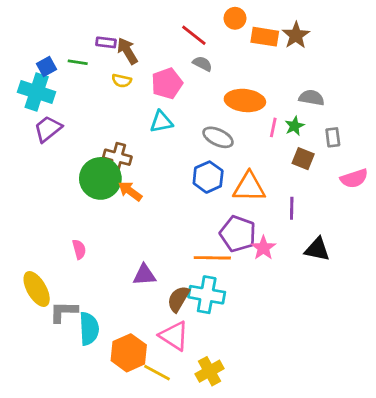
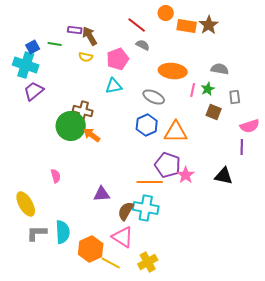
purple line: (292, 208) -> (242, 147), moved
gray L-shape: (64, 312) -> (37, 233), moved

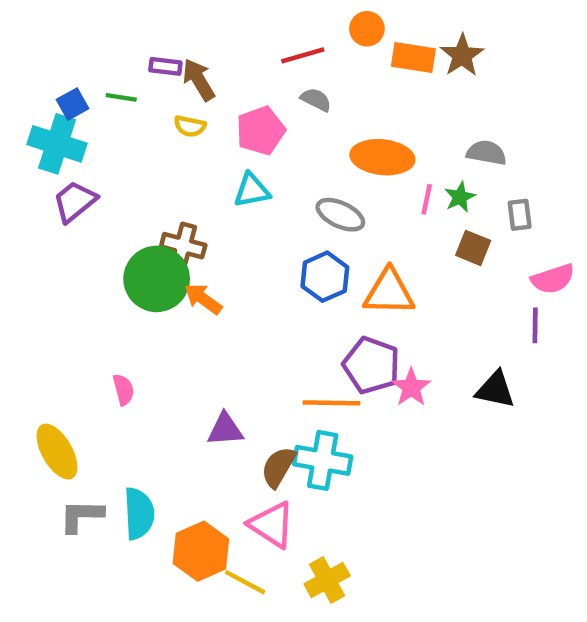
red line: (137, 25) -> (303, 55), turned -54

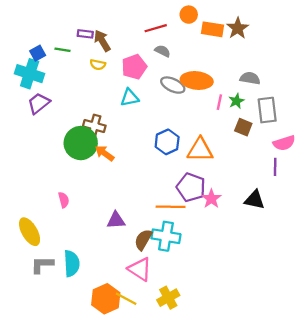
gray ellipse: (340, 215) -> (173, 85), moved
gray rectangle: (520, 215) -> (267, 110), size x1.6
orange hexagon: (201, 551) -> (106, 299), moved

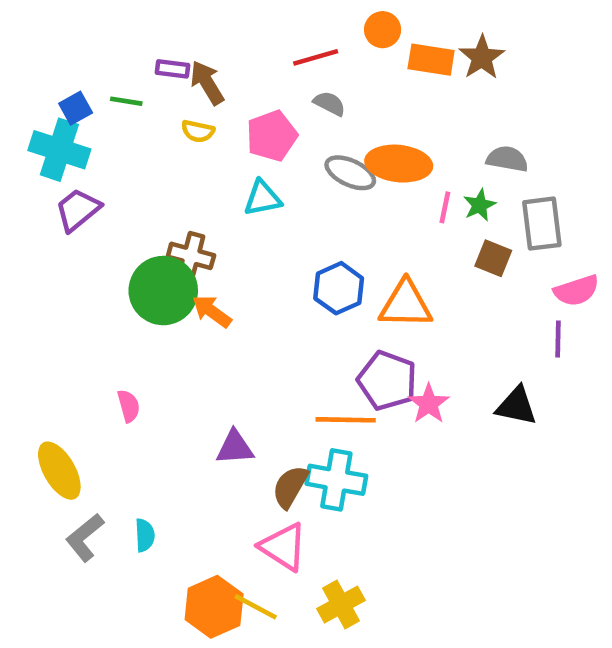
cyan semicircle: (72, 264) -> (145, 535), size x0.6
gray L-shape: (42, 265) -> (85, 538), turned -40

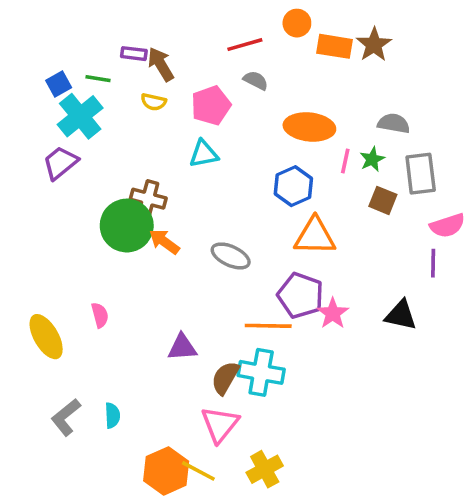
cyan cross: (59, 150) -> (80, 116), moved, turned 33
gray ellipse: (350, 173) -> (231, 256), moved
blue hexagon: (339, 288) -> (293, 186), moved
yellow ellipse: (59, 471) -> (46, 337), moved
pink triangle: (283, 547) -> (220, 424), turned 36

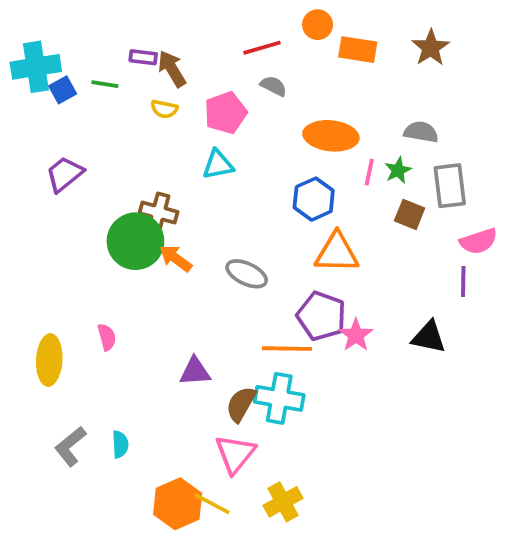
brown star: (374, 45) -> (431, 48), moved
cyan cross: (80, 116) -> (36, 67), moved, turned 30
yellow ellipse: (46, 337) -> (49, 360), turned 33

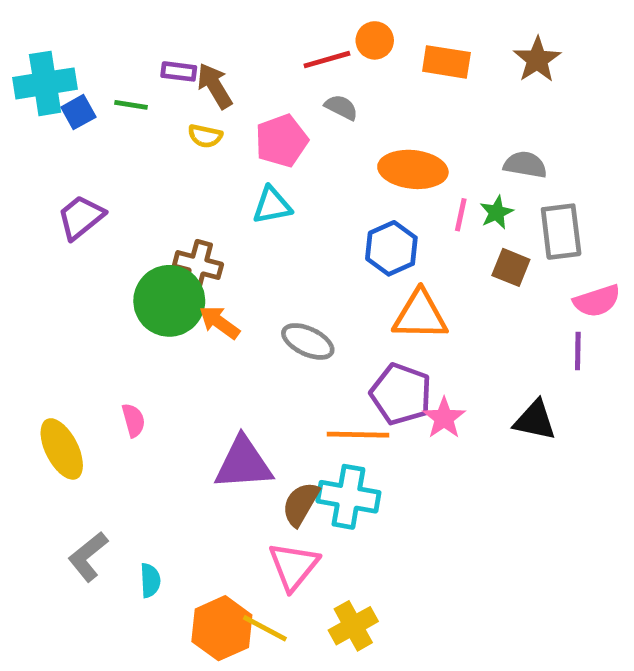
orange circle: (318, 25) -> (375, 40), moved
yellow ellipse: (49, 360) -> (62, 449), turned -30
purple triangle: (195, 372) -> (243, 463), size x1.5
cyan semicircle: (120, 444) -> (150, 580), moved

